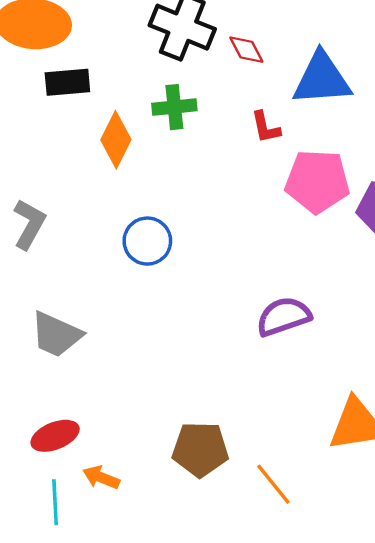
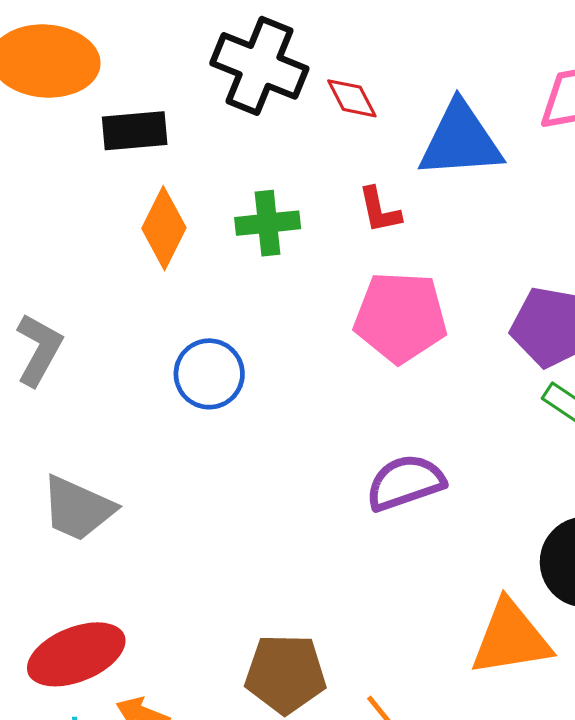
black rectangle: (67, 82) -> (135, 131), moved
green cross: (174, 107) -> (268, 223), moved
pink pentagon: (317, 181) -> (400, 317), moved
red ellipse: (55, 436) -> (76, 654), size x1.4

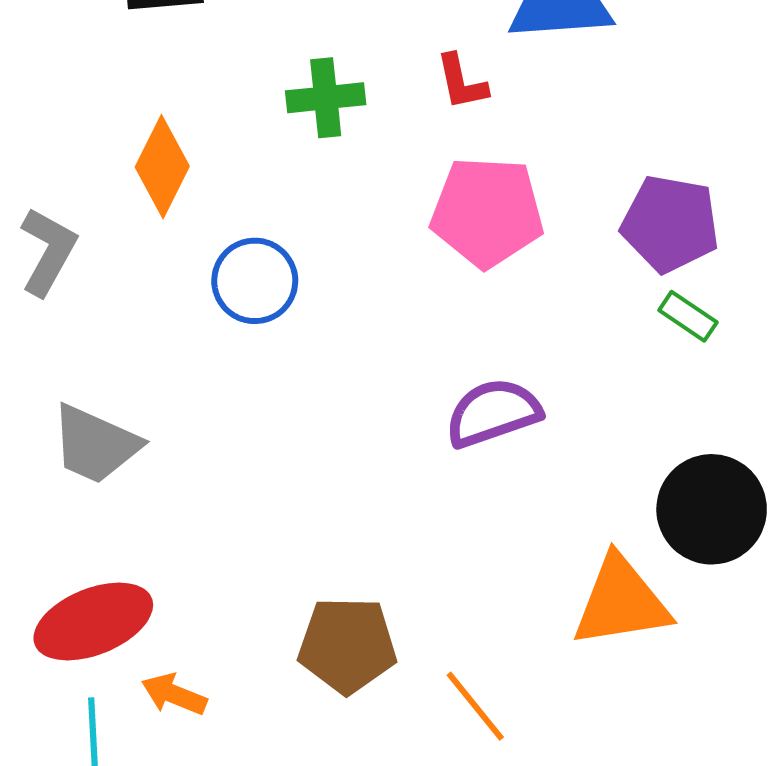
orange diamond: (164, 228) -> (162, 167), moved

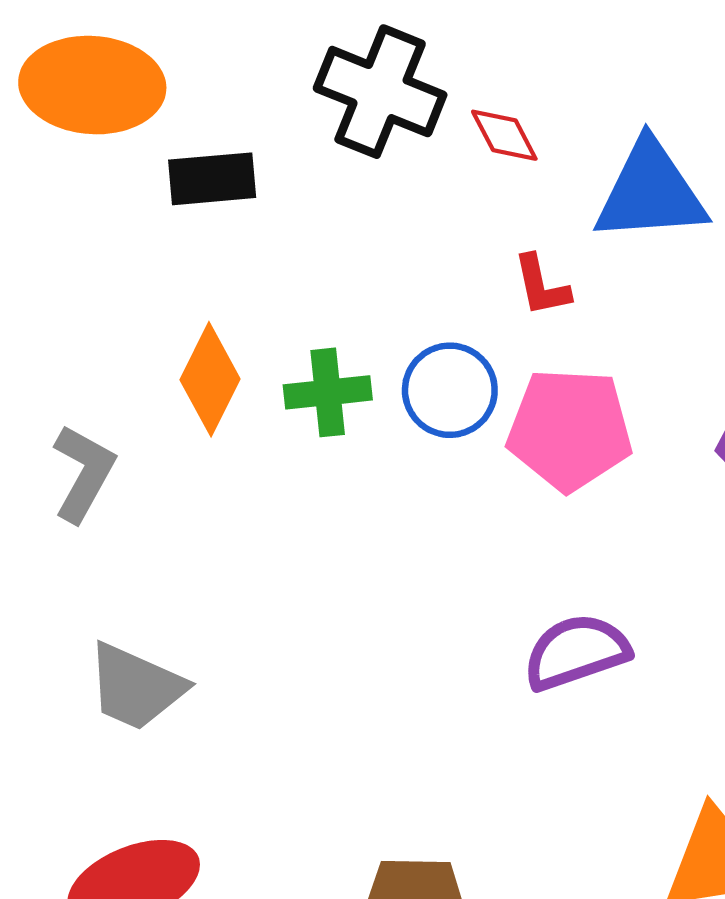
green cross: (326, 98) -> (328, 392), moved
blue circle: (255, 281) -> (450, 390), moved

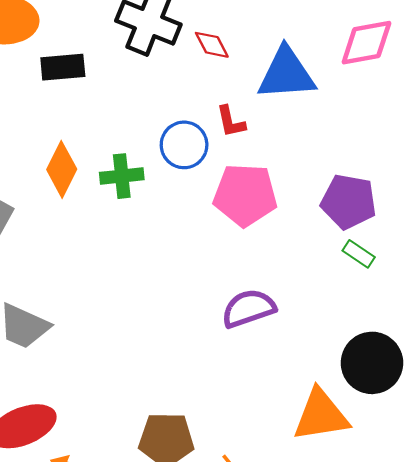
blue circle: (450, 390) -> (184, 145), moved

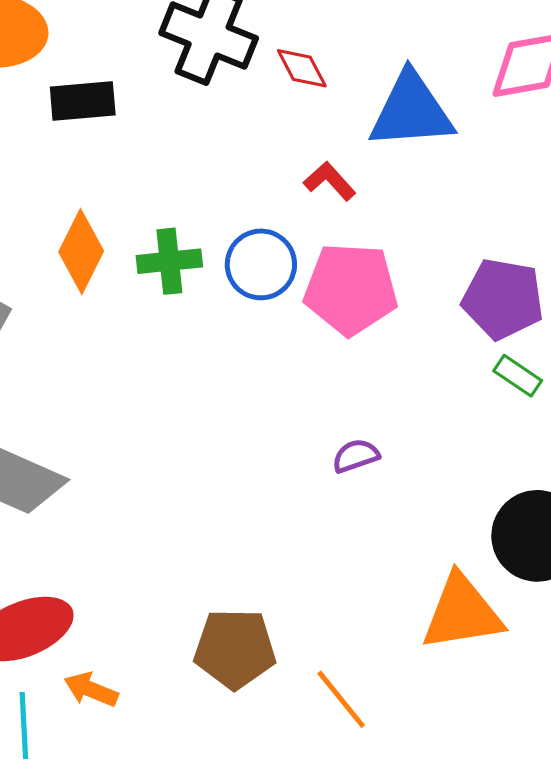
red L-shape: (231, 122) -> (330, 181), turned 150
blue circle: (184, 145) -> (261, 264), moved
purple semicircle: (249, 308) -> (356, 456), size x0.6

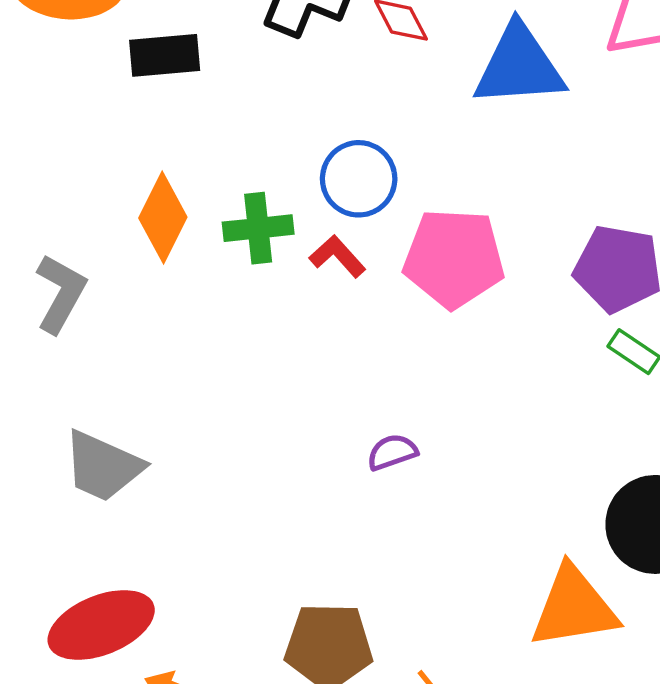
red L-shape: (330, 181) -> (337, 256), moved
blue circle: (261, 264) -> (359, 179), moved
purple semicircle: (356, 456) -> (392, 452), moved

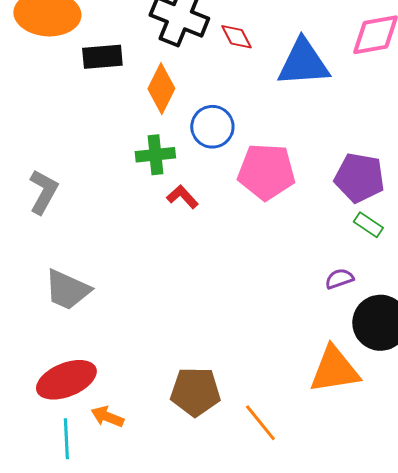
orange diamond: (163, 218) -> (161, 89), moved
red L-shape: (337, 256) -> (182, 197), moved
purple semicircle: (392, 452) -> (339, 279), moved

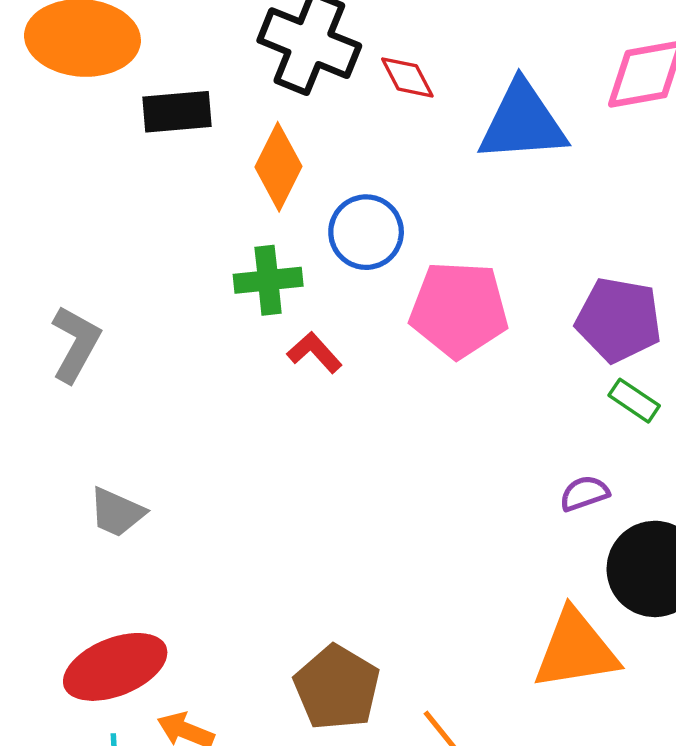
gray trapezoid: (67, 290) -> (117, 512), size x0.7
brown pentagon: (195, 392) -> (337, 688), turned 30

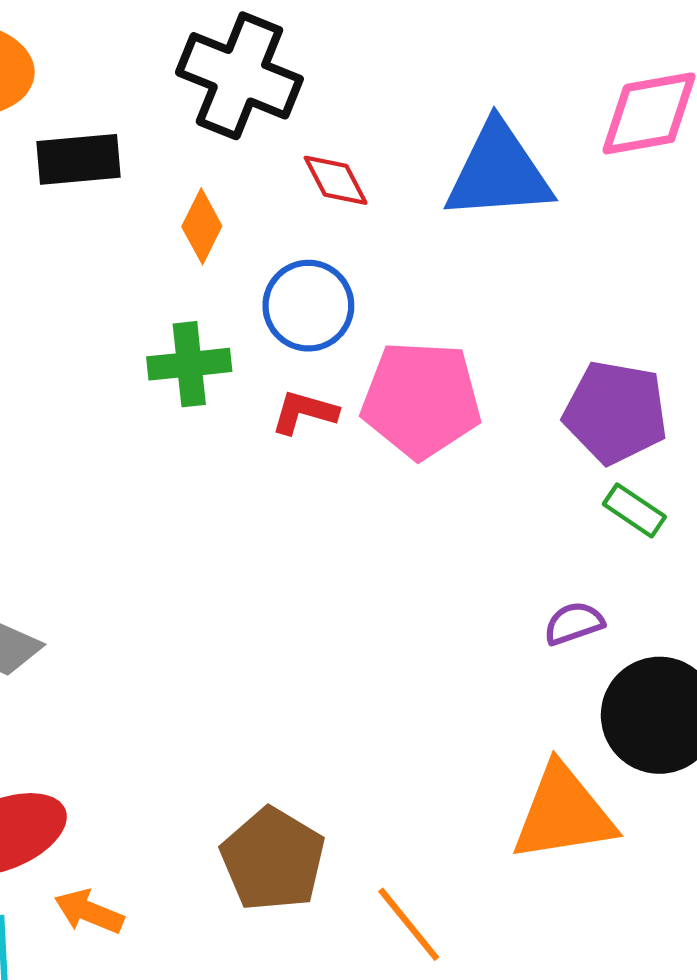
red diamond: (407, 77) -> (336, 180), moved
orange diamond: (278, 167) -> (202, 226), size x0.7
red L-shape: (315, 352) -> (304, 412), moved, turned -32

